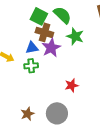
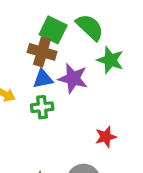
brown cross: (44, 32) -> (42, 52), moved
purple star: (51, 48) -> (73, 78), turned -30

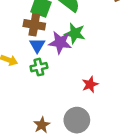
green star: (110, 60) -> (75, 33), moved
blue triangle: (43, 79) -> (37, 45), turned -42

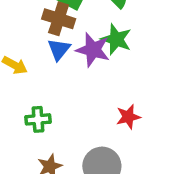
green cross: (39, 67) -> (38, 119), moved

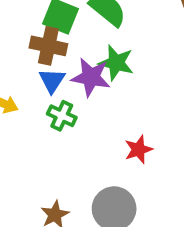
green cross: (38, 119) -> (62, 116), moved, turned 35

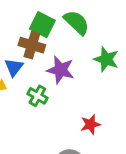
green star: (116, 63) -> (106, 59), moved
blue triangle: (52, 81) -> (14, 67), moved

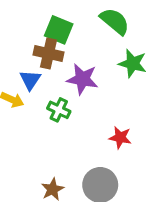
green semicircle: (76, 22) -> (115, 21), moved
red star: (90, 124) -> (120, 138), turned 30

